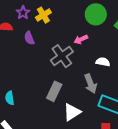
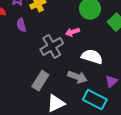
white semicircle: (103, 62) -> (92, 57), size x1.5
gray arrow: (91, 84) -> (77, 77), turned -54

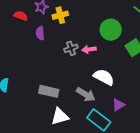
gray cross: (52, 46) -> (71, 48), moved, size x0.6
gray rectangle: (40, 81) -> (49, 91), turned 60

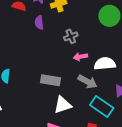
pink arrow: (89, 49) -> (80, 57), moved
white semicircle: (104, 77) -> (105, 64), turned -30

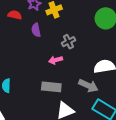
pink arrow: (80, 57) -> (56, 60), moved

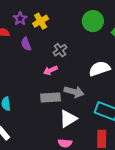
gray arrow: (88, 86) -> (74, 92), moved

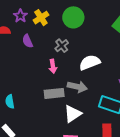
green circle: (93, 21) -> (73, 17), moved
white semicircle: (99, 69) -> (90, 62), moved
pink arrow: (50, 70) -> (53, 66), turned -72

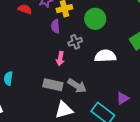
purple semicircle: (28, 41) -> (55, 26), moved
white semicircle: (90, 62) -> (105, 56), moved

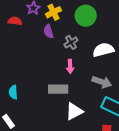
pink arrow: (60, 59) -> (70, 66), moved
gray arrow: (77, 86) -> (102, 82), moved

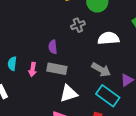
purple semicircle: (48, 31) -> (53, 47), moved
pink arrow: (70, 66) -> (33, 69), moved

